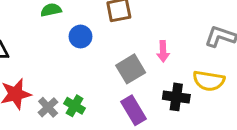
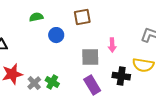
gray square: (131, 69) -> (90, 57), turned 30

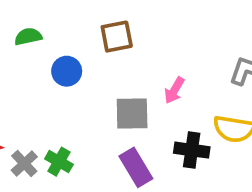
pink arrow: (112, 45) -> (174, 90), turned 32

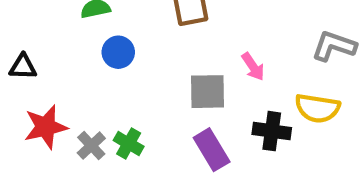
blue circle: (67, 71) -> (118, 52), moved
pink arrow: (174, 90) -> (253, 67), turned -64

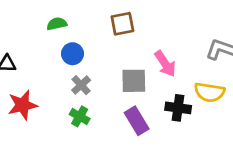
pink arrow: (253, 67) -> (165, 64), size x1.4
gray cross: (91, 146) -> (81, 85), moved

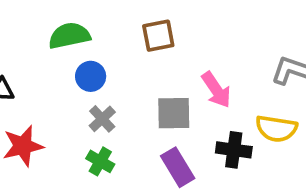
green semicircle: (57, 24) -> (69, 36), size x1.5

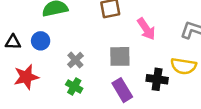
blue circle: (91, 76) -> (41, 41), moved
pink arrow: (216, 90) -> (146, 29), moved

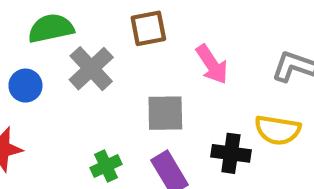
gray cross: (75, 60) -> (91, 69), moved, size x1.5
green cross: (74, 86) -> (106, 166), moved, turned 35

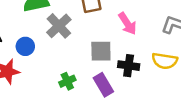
blue circle: (25, 86) -> (25, 46), moved
black cross: (231, 153) -> (129, 66), moved

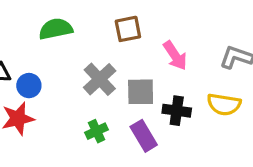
gray cross: (59, 26) -> (100, 79), moved
blue circle: (25, 46) -> (29, 86), moved

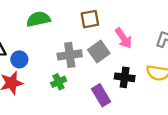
gray cross: (100, 79) -> (70, 55), turned 35
gray square: (141, 92) -> (99, 52), moved, turned -35
green cross: (97, 131) -> (59, 82), moved

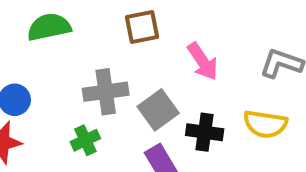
gray square: (99, 52) -> (158, 110), moved

